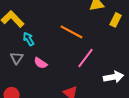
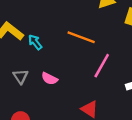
cyan arrow: (29, 39) -> (35, 42), moved

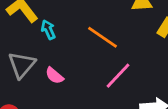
gray triangle: (21, 76) -> (22, 65), size x1.5

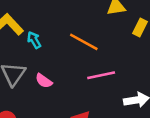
pink line: (118, 76) -> (101, 75), turned 40

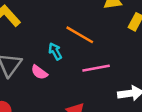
cyan arrow: (34, 40) -> (55, 51), moved

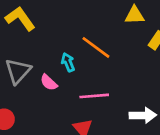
pink line: (96, 68) -> (94, 96), moved

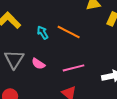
cyan arrow: (68, 62) -> (43, 33), moved

